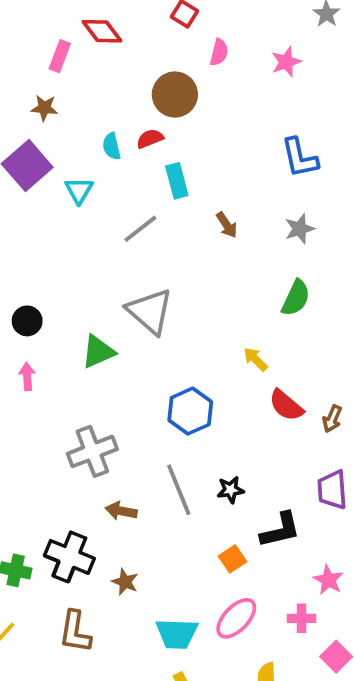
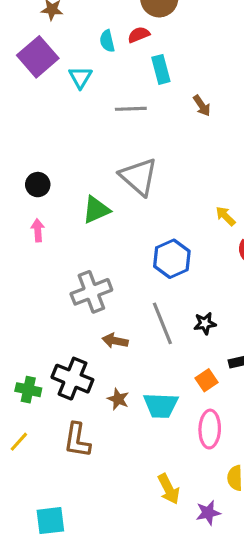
gray line: (140, 229) -> (131, 109), turned 36
pink ellipse: (236, 618) -> (210, 429), turned -42
cyan trapezoid: (177, 634) -> (161, 405), moved

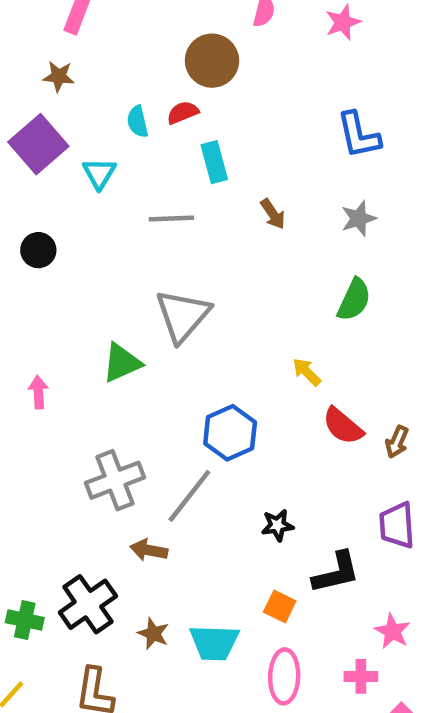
gray triangle: (139, 177) -> (183, 316), turned 30
black circle: (38, 185) -> (38, 250), moved
gray line: (162, 323) -> (189, 496), moved, turned 60
black cross: (72, 379) -> (88, 604), turned 33
orange square: (207, 380) -> (280, 606), turned -30

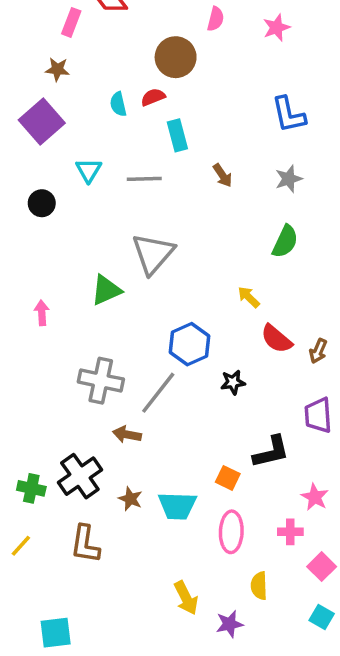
cyan triangle: (99, 173) -> (89, 170), moved
gray cross: (115, 480) -> (101, 381), turned 33
black star: (277, 525) -> (233, 382), moved

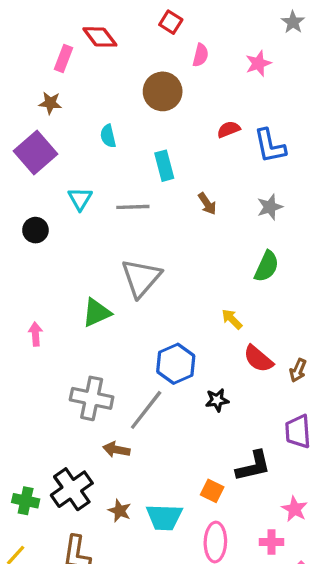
red semicircle: (153, 97) -> (229, 129), moved

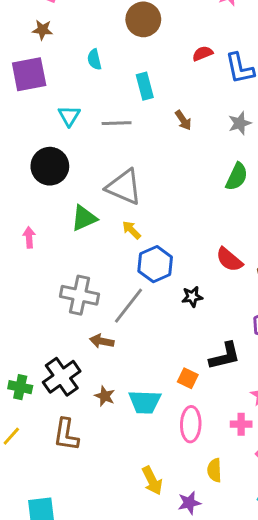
purple square: (35, 153) -> (29, 74), turned 30
black circle: (35, 230) -> (50, 166), moved, size x1.6
gray triangle: (141, 278) -> (124, 187), turned -48
yellow arrow: (232, 319) -> (131, 230), moved

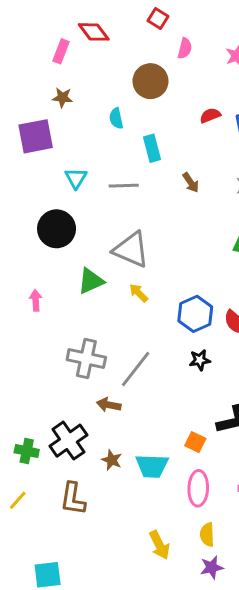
brown star: (42, 30) -> (62, 98), moved
cyan semicircle: (94, 59) -> (116, 118), moved
blue hexagon: (155, 264) -> (195, 314), moved
yellow semicircle: (214, 470) -> (207, 535), moved
purple star: (189, 503) -> (212, 567), moved

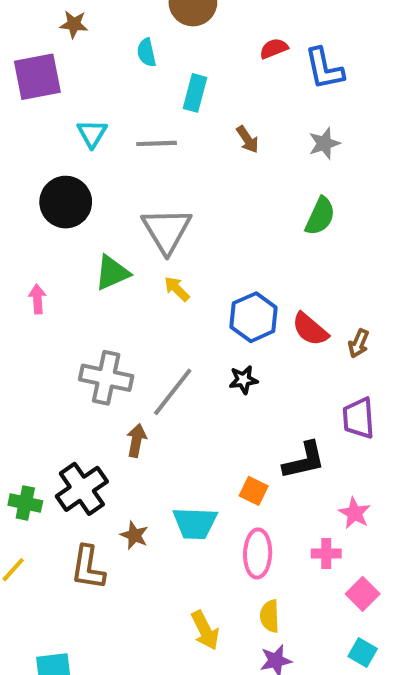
cyan rectangle: (152, 148) -> (195, 93), turned 30
gray triangle: (131, 250) -> (167, 230), turned 36
black star: (200, 360) -> (243, 380), moved
brown arrow: (109, 405) -> (136, 440), turned 90
brown star: (112, 460) -> (134, 535), moved

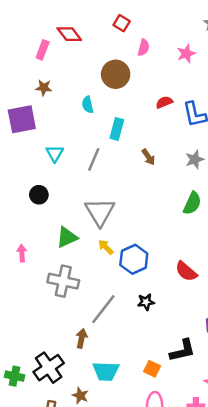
gray line: (157, 143) -> (94, 159), turned -65
black circle: (66, 202) -> (39, 195), size x0.6
blue hexagon: (254, 317) -> (134, 259), moved
gray cross: (106, 378) -> (63, 281), moved
cyan trapezoid: (195, 523) -> (106, 371), moved

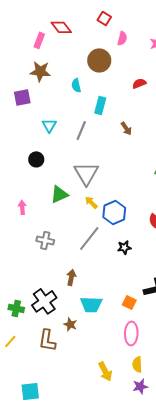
brown star: (44, 88) -> (40, 71), size x1.5
purple square: (22, 119) -> (22, 97), size x0.7
gray cross: (63, 281) -> (45, 240), moved, size x0.7
gray line: (103, 309) -> (89, 238), moved

